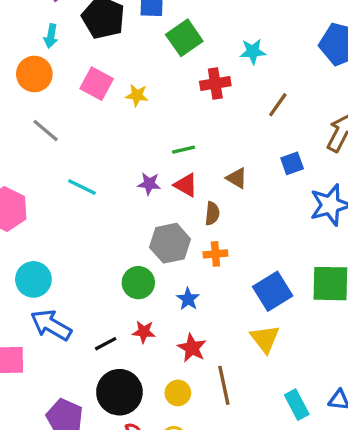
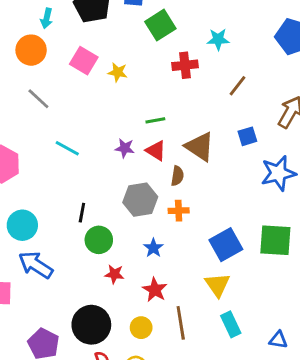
brown triangle: (237, 178) -> (200, 147), size x1.6
green circle: (138, 283) -> (99, 240), moved
black line: (106, 344) -> (82, 213), moved, turned -54
cyan rectangle: (297, 405) -> (231, 324), moved

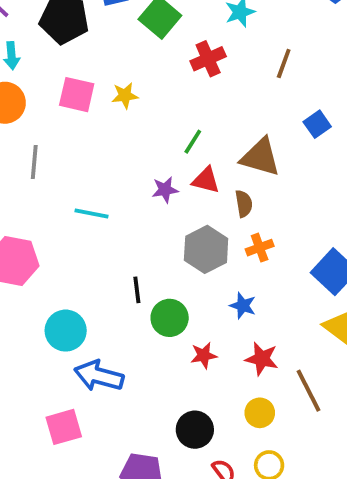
gray line: (38, 99) -> (34, 162), turned 70
green line: (155, 120) -> (193, 142), turned -30
black circle: (91, 325) -> (195, 430), size x0.7

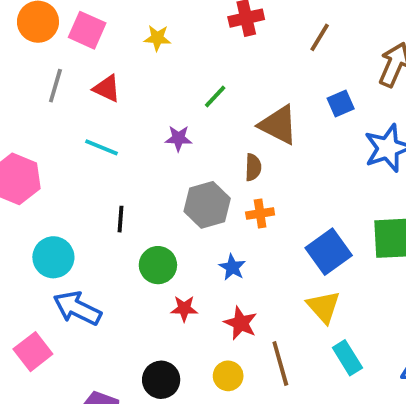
pink square: (77, 95) -> (87, 30), moved
red triangle: (206, 180) -> (107, 89), moved
black line: (137, 290) -> (120, 219), moved
pink square: (64, 427) -> (33, 352), turned -33

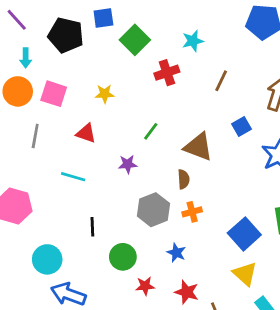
red triangle: (107, 89) -> (86, 133), moved

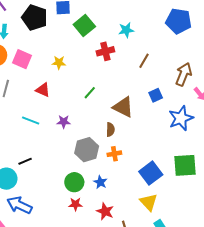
purple star: (128, 164) -> (64, 122), moved
black line: (92, 227) -> (25, 161), moved, turned 64
green circle: (123, 257) -> (74, 182), moved

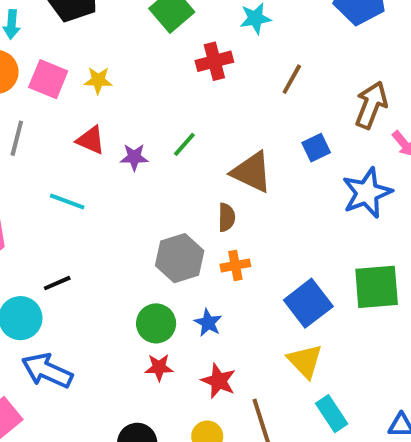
yellow star: (59, 63) -> (98, 80), moved
purple star: (64, 122) -> (134, 157), moved

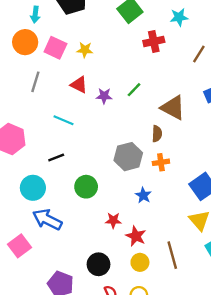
black line: (57, 283) -> (56, 158), moved
green circle: (156, 323) -> (86, 187), moved
red star: (219, 381) -> (136, 236), moved

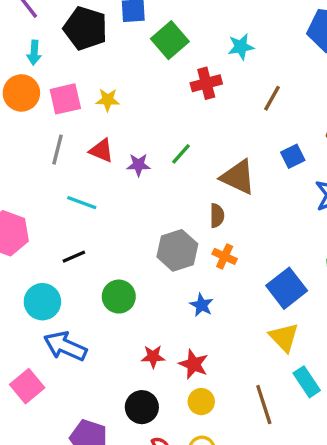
pink square: (55, 48) -> (65, 99), turned -35
gray line: (35, 82) -> (57, 150), moved
orange cross: (161, 162) -> (225, 256), turned 35
red star: (113, 220) -> (153, 357), moved
brown line: (172, 255) -> (264, 405), moved

